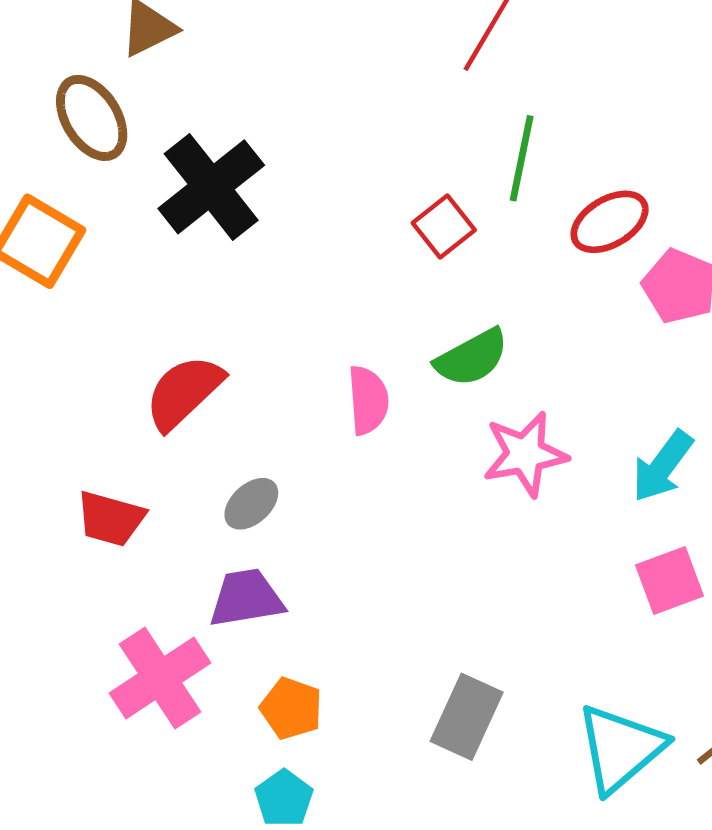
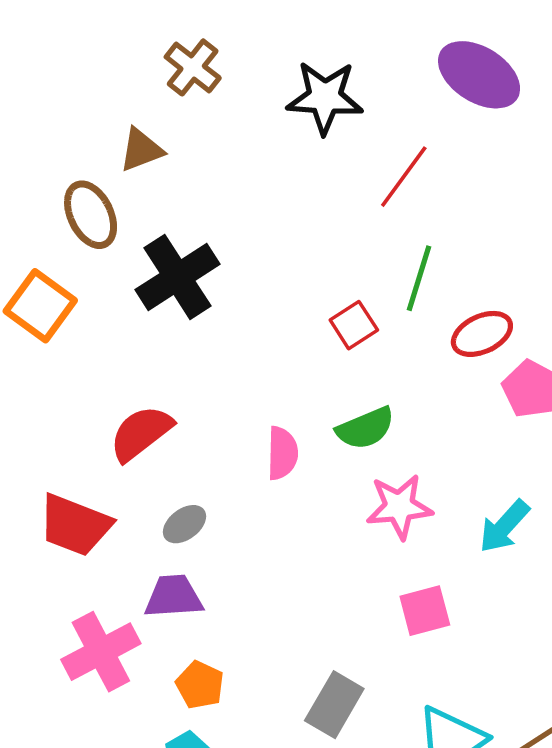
red trapezoid: (111, 519) -> (75, 525), size x1.4
pink square: (669, 580) -> (425, 611), moved

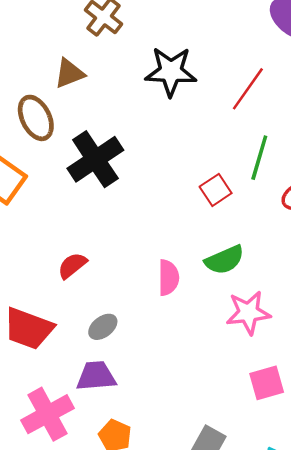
black star: (325, 97) -> (171, 72), moved
red semicircle: (141, 433) -> (72, 266), size x0.7

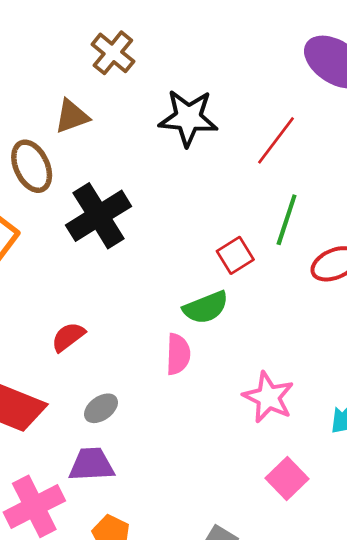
green semicircle: (225, 260) -> (206, 307), moved
pink star: (248, 313) -> (268, 397), turned 30
pink square: (267, 383) -> (287, 479), turned -30

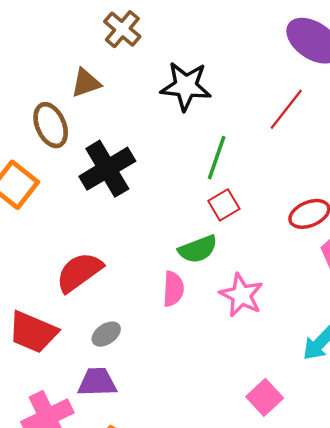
red line: (276, 140) -> (286, 109), moved
green line: (287, 220) -> (217, 158), moved
red semicircle: (68, 337) -> (79, 272), size x1.6
pink star: (268, 397) -> (241, 295), moved

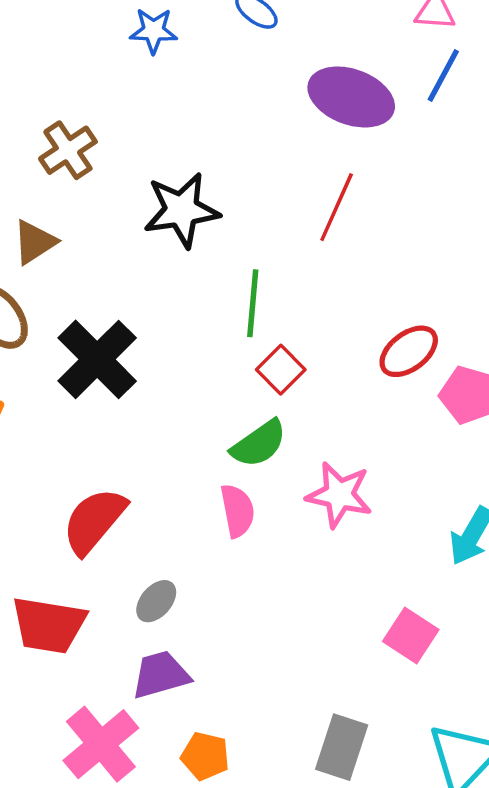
brown cross: (122, 29) -> (68, 150), turned 30

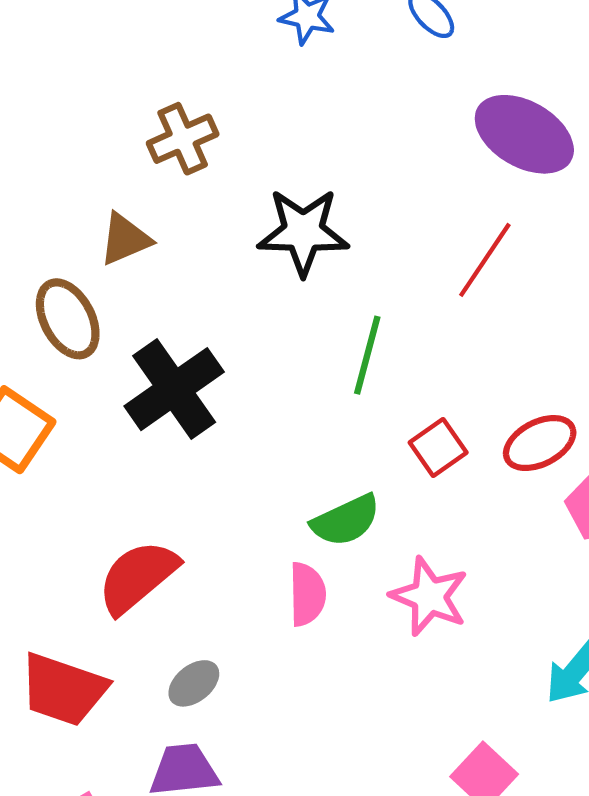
red square: (281, 370) -> (438, 447), moved

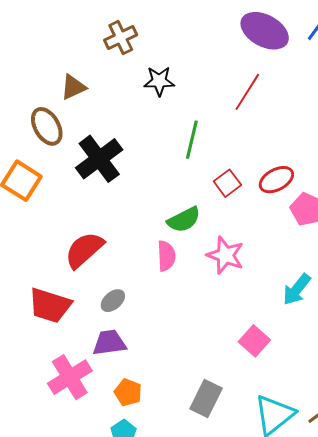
brown cross: (183, 139) -> (121, 37), moved
black star: (303, 232) -> (159, 81), size x0.7

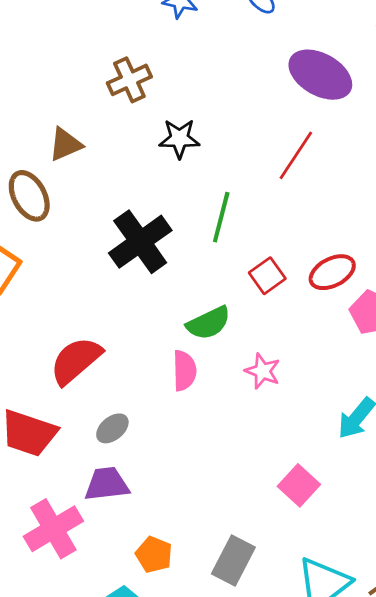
black cross: (99, 159) -> (140, 242), moved
pink star: (225, 255) -> (263, 371), size x0.7
orange pentagon: (128, 392) -> (154, 555), moved

